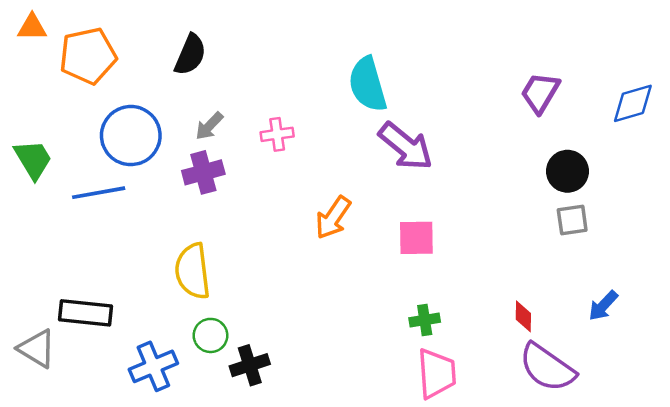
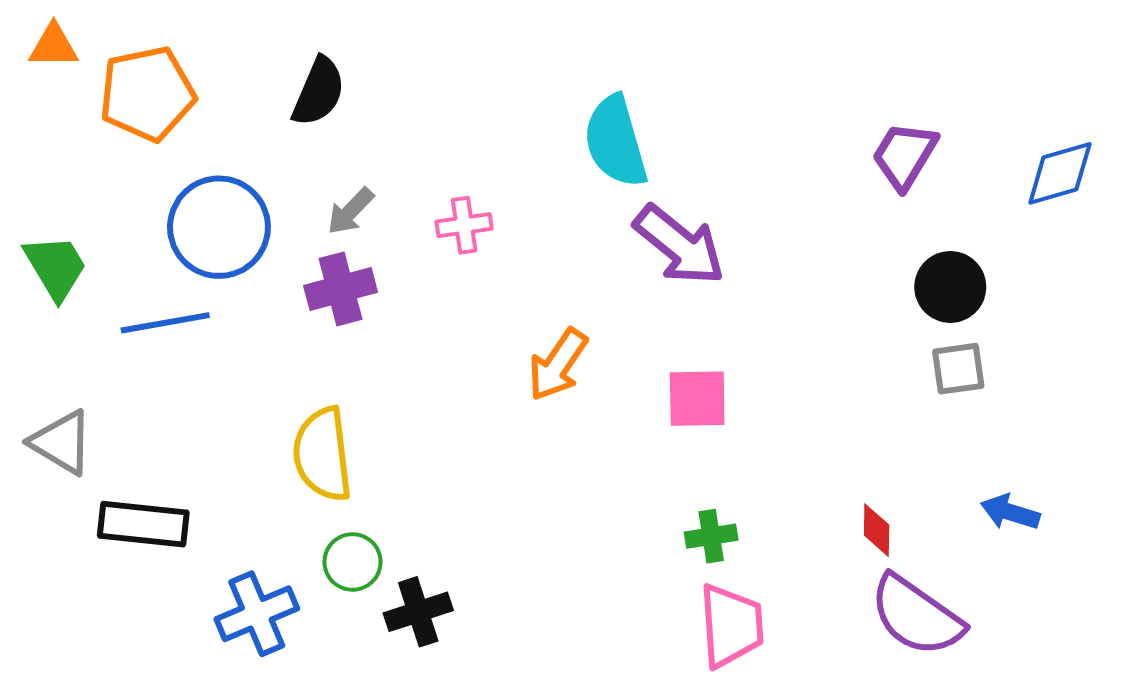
blue arrow: (603, 306) -> (1010, 512), turned 64
gray triangle: (37, 349) -> (62, 442), moved

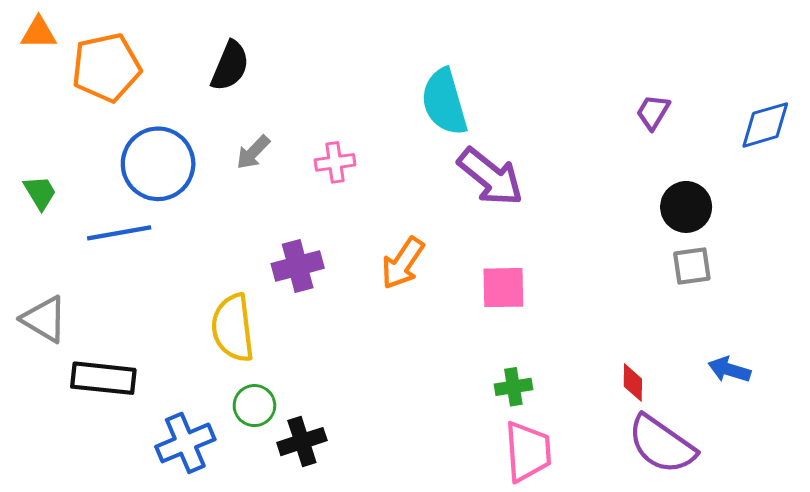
purple trapezoid: (904, 155) -> (653, 112), size x0.7
green trapezoid: (56, 267) -> (40, 193), size x0.7
purple cross: (341, 289) -> (298, 266), moved

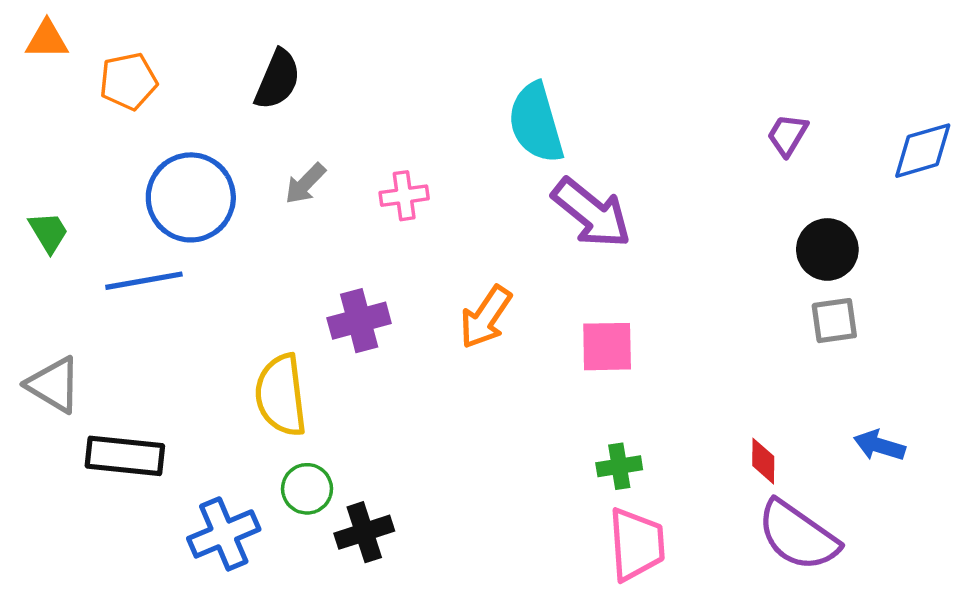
orange pentagon: (106, 67) -> (128, 81), size x0.7

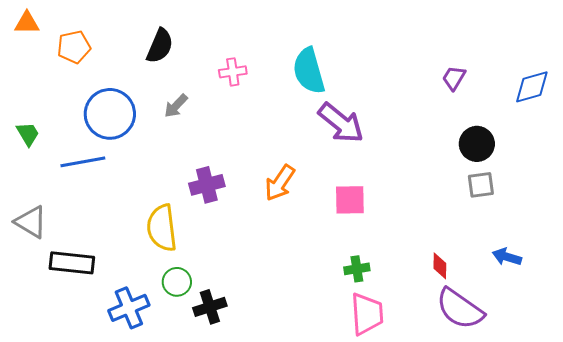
pink cross: (404, 196) -> (233, 72), moved

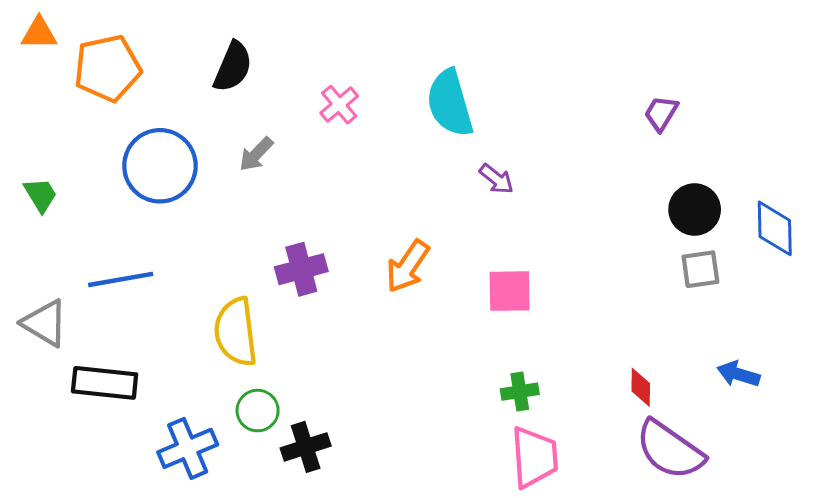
orange pentagon: (74, 47) -> (108, 68), size x1.4
pink cross: (233, 72) -> (339, 105), turned -32
blue diamond: (532, 87) -> (775, 228), moved, turned -75
purple arrow: (341, 123) -> (496, 179), size x0.5
blue line: (83, 162) -> (121, 279), moved

